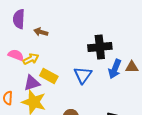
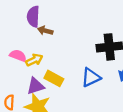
purple semicircle: (19, 19) -> (33, 17), moved
blue triangle: (83, 75) -> (91, 77), turned 30

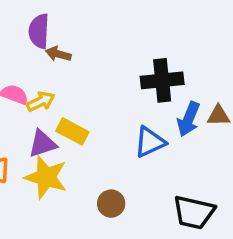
blue triangle: (91, 77) -> (150, 142), moved

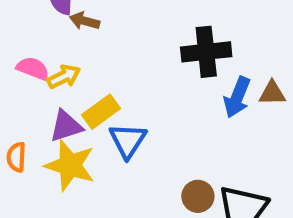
yellow rectangle: (72, 131) -> (101, 112), turned -64
blue triangle: (150, 142) -> (128, 141), moved, turned -32
brown circle: (111, 204) -> (198, 196), moved

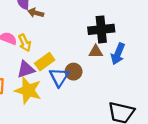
yellow arrow: (64, 77) -> (25, 43), turned 91
brown triangle: (272, 93) -> (96, 52), moved
brown circle: (198, 196) -> (74, 72), moved

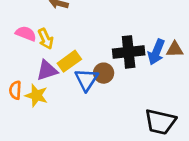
black cross: (101, 29) -> (129, 52), moved
brown triangle: (96, 52) -> (175, 49), moved
yellow star: (28, 90) -> (36, 95), moved, size x0.7

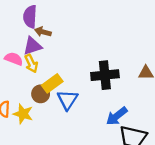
blue arrow: (156, 52) -> (117, 116), moved, turned 30
purple triangle: (47, 70) -> (32, 46), moved
brown circle: (104, 73) -> (41, 94), moved

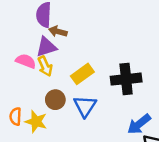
yellow rectangle: (52, 83) -> (82, 74), moved

